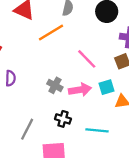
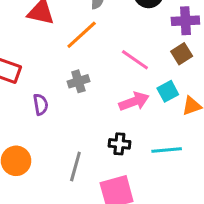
gray cross: (55, 85) -> (78, 81), moved, turned -35

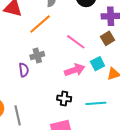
purple semicircle: (41, 104) -> (24, 70), moved
gray line: (75, 166) -> (18, 115), moved, turned -30

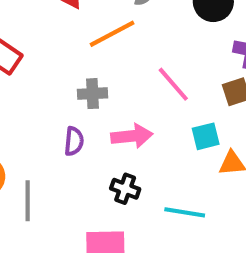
purple semicircle: (24, 70) -> (74, 141), moved
pink arrow: (75, 70) -> (132, 136), moved

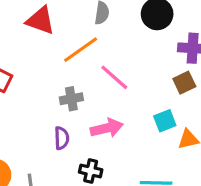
pink line: (173, 84) -> (114, 77), moved
black cross: (125, 189) -> (91, 171), moved

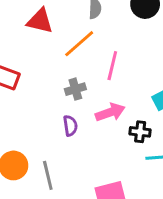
pink line: (114, 77) -> (112, 66), turned 68
black cross: (91, 171) -> (140, 132), moved

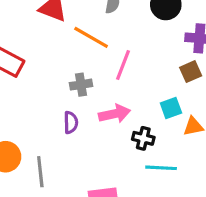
orange line: (79, 44) -> (91, 37), turned 64

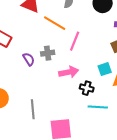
purple semicircle: (71, 122) -> (29, 59), moved, turned -32
gray line: (40, 172) -> (33, 109), moved

